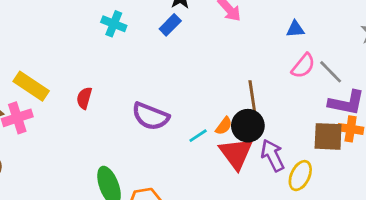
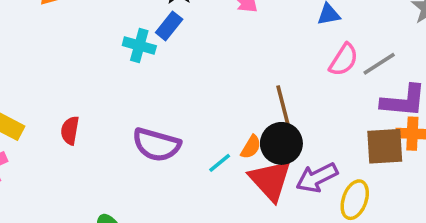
cyan cross: (114, 24) -> (139, 46), moved
gray line: (331, 72) -> (379, 64), turned -72
purple arrow: (273, 155) -> (317, 178), turned -84

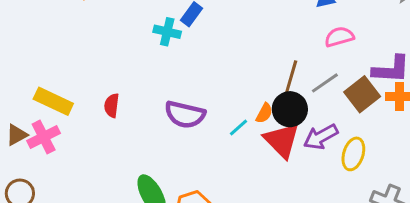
pink semicircle: (344, 60) -> (339, 37), turned -136
gray line: (379, 64) -> (325, 83), moved
brown line: (284, 108) -> (290, 79), turned 33
brown square: (385, 146) -> (362, 94), moved, turned -32

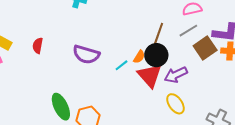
gray line: (325, 83) -> (188, 31), moved
yellow ellipse: (353, 154) -> (175, 104), moved, turned -55

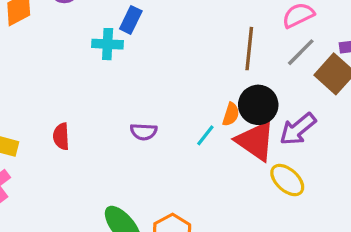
brown line: (158, 35) -> (249, 49), moved
purple semicircle: (86, 54) -> (144, 132), size x0.6
yellow ellipse: (175, 104) -> (287, 180), moved

